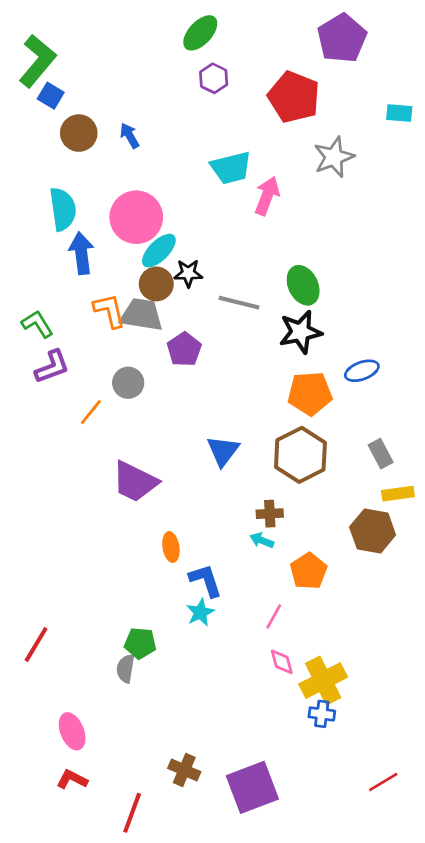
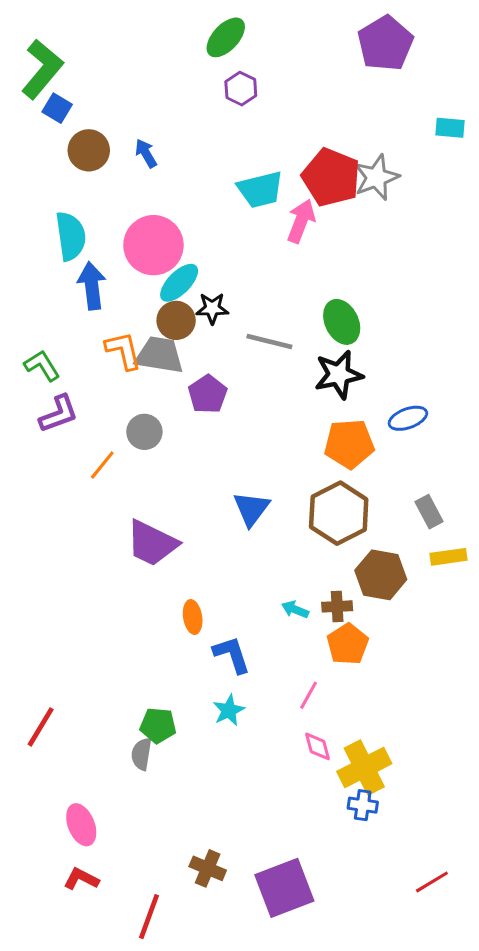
red pentagon: (294, 97) -> (331, 177), moved
brown cross: (270, 514) -> (337, 606), moved
brown hexagon: (373, 531) -> (381, 575), moved
cyan star: (200, 612) -> (229, 710), moved

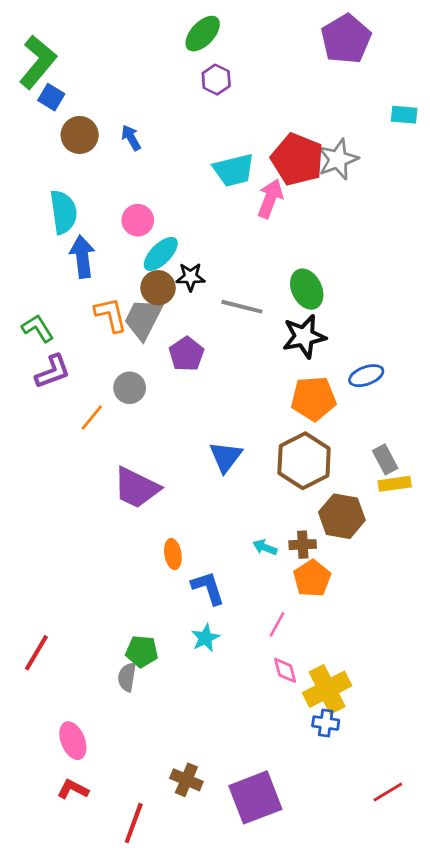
pink circle: (153, 245) -> (138, 220), size x0.6
gray trapezoid: (160, 355) -> (143, 319), turned -72
yellow rectangle: (449, 557) -> (395, 484), moved

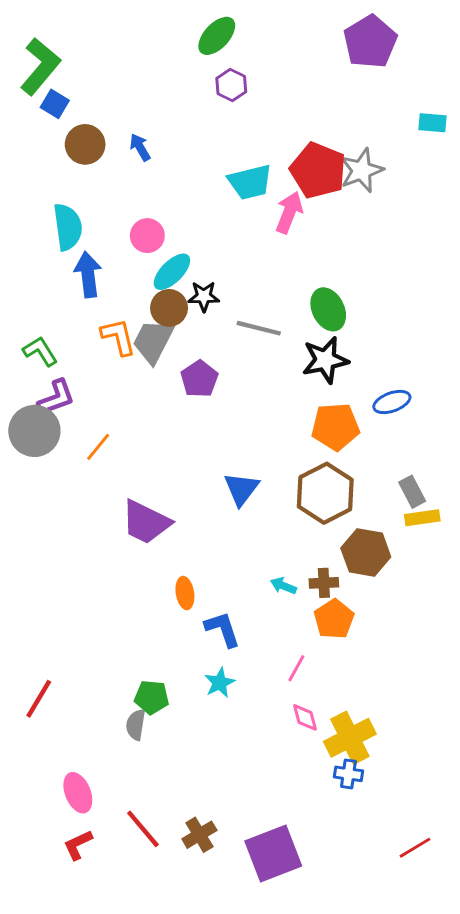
gray circle: (130, 388) -> (34, 431), moved, size x1.5
brown cross: (186, 780) -> (199, 835), turned 36
red L-shape: (73, 789) -> (78, 845), turned -52
red line: (134, 823) -> (143, 829), moved, turned -60

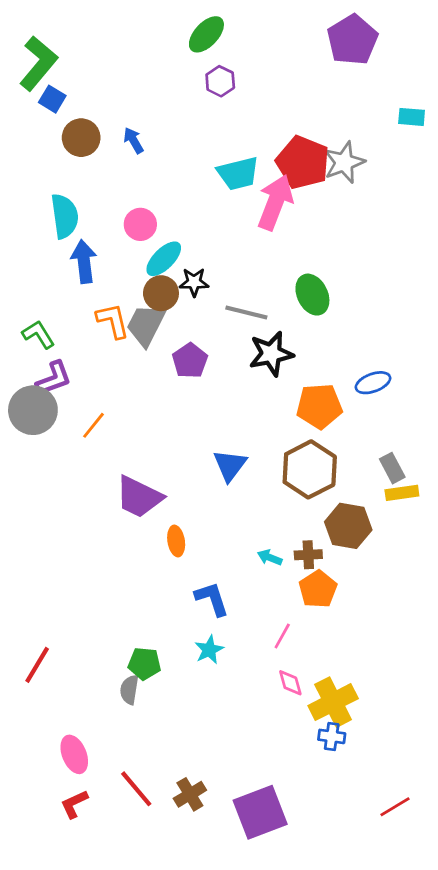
pink arrow: (289, 212) -> (275, 202), size x1.4
black star: (325, 360) -> (271, 354), moved
orange ellipse: (185, 593) -> (176, 541), moved

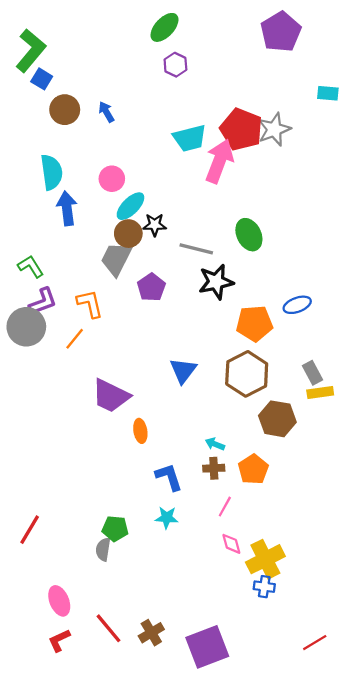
orange L-shape: (113, 321) -> (90, 304), moved
brown cross: (308, 555) -> (214, 468), moved
cyan star: (209, 650) -> (167, 518), turned 30

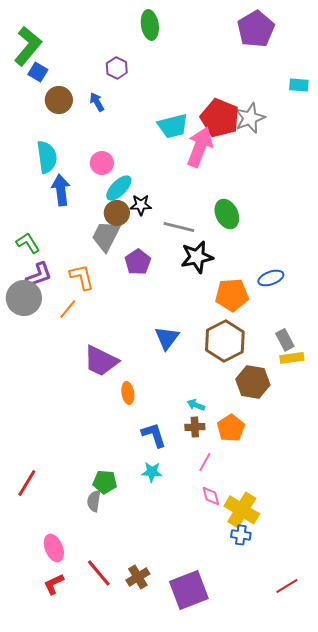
green ellipse: (164, 27) -> (150, 25), turned -52
purple hexagon: (175, 65) -> (117, 68), moved
yellow cross: (265, 559) -> (242, 510), turned -32

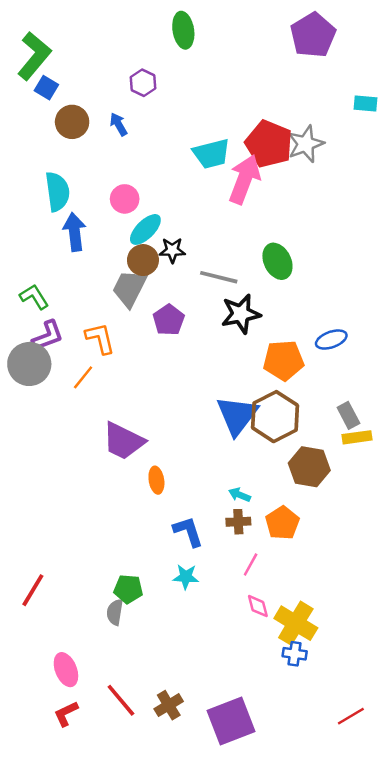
blue triangle: (167, 338) -> (237, 415), moved, size x1.4

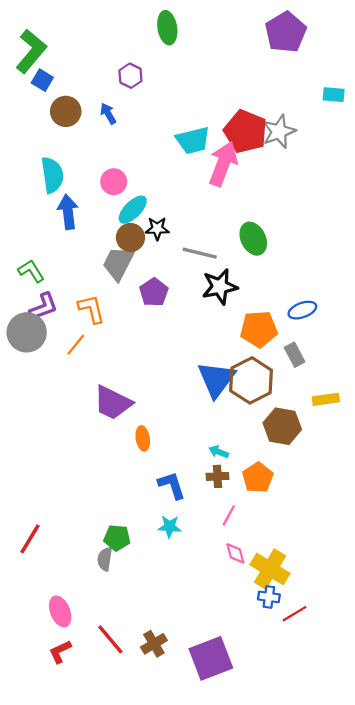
gray rectangle: (348, 415) -> (295, 355), moved
red line: (351, 716) -> (295, 614), moved

